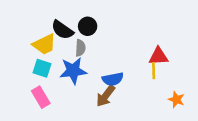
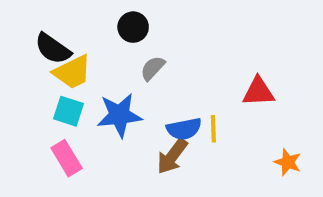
black circle: (88, 26) -> (133, 27), moved
black semicircle: (62, 30) -> (53, 49), moved
gray semicircle: (80, 48) -> (153, 68), moved, turned -140
yellow line: (154, 71) -> (213, 129), moved

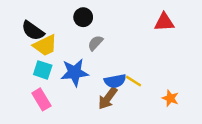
red triangle: (258, 92) -> (164, 22), moved
yellow line: (213, 129) -> (134, 81), turned -56
orange star: (288, 162) -> (170, 98), moved

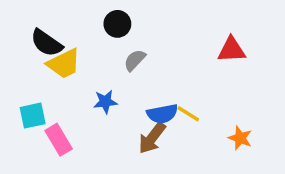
red triangle: (164, 22) -> (232, 50), moved
cyan square: (43, 70) -> (33, 116), moved, turned -30
blue star: (75, 72) -> (105, 102), size x0.6

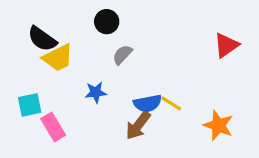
red triangle: (232, 50) -> (226, 45), moved, turned -32
orange star: (240, 138) -> (218, 125), size x1.4

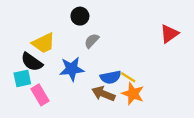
black semicircle: (42, 39) -> (32, 62), moved
blue star: (96, 92) -> (72, 69), size x1.5
brown arrow: (138, 125) -> (103, 94), turned 75
orange star: (218, 125) -> (133, 94), moved

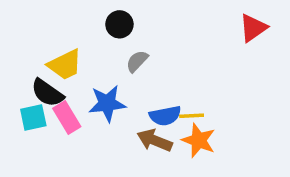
red triangle: (169, 34) -> (253, 28), moved
yellow line: (128, 77) -> (192, 116), turned -35
pink rectangle: (40, 95) -> (67, 118), moved

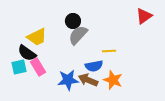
black circle: (119, 24) -> (73, 21), moved
gray semicircle: (137, 61) -> (78, 35), size x1.5
blue star: (107, 103) -> (68, 80), moved
yellow line: (192, 116) -> (109, 51), moved

